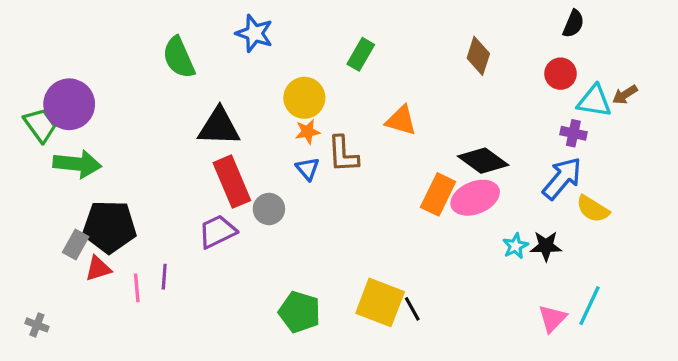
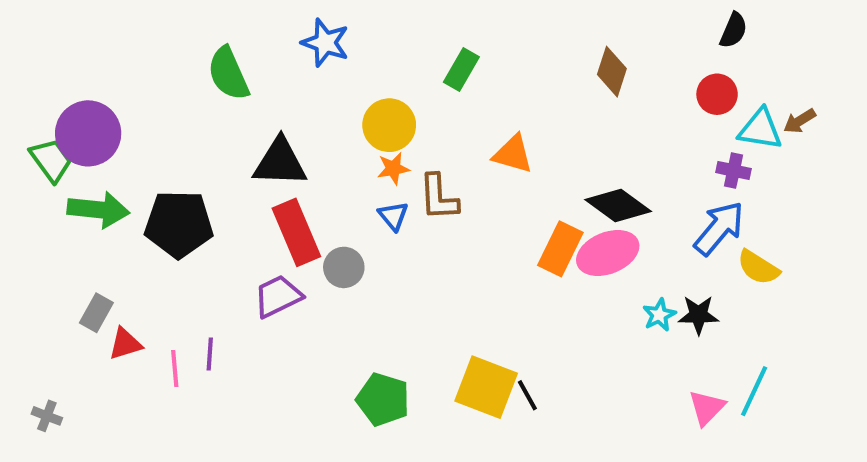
black pentagon: (109, 227) -> (179, 224), moved

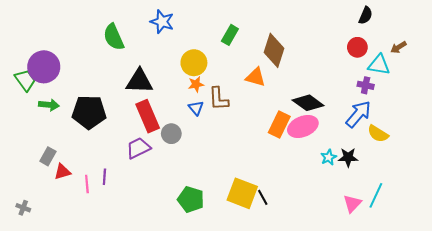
brown diamond: (612, 72) -> (274, 50), moved, size x1.4
brown arrow: (800, 121) -> (399, 47), moved
green arrow: (98, 210) -> (49, 105), size x0.7

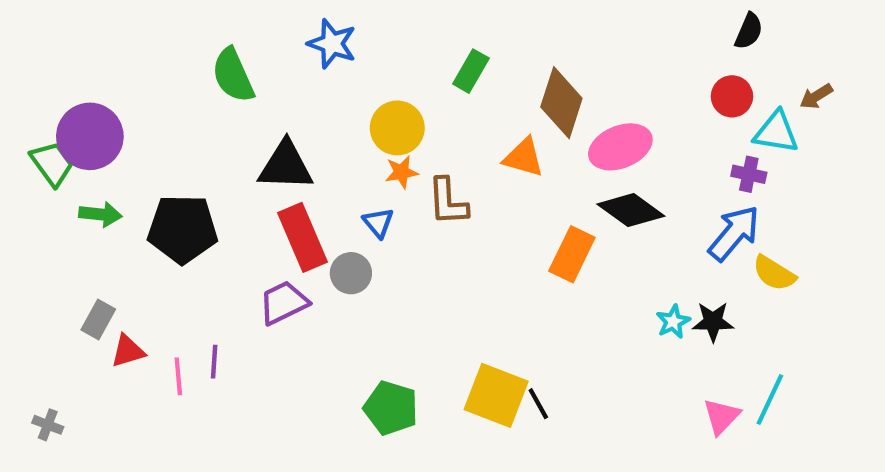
blue triangle: (196, 108) -> (378, 223), moved
pink ellipse: (303, 126) -> (620, 147), moved

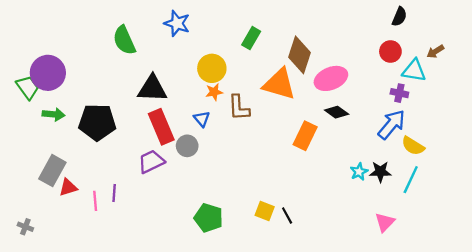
orange triangle: (524, 157) -> (279, 84), size x1.5
black diamond: (631, 210) -> (337, 112), size x0.7
gray rectangle: (98, 320) -> (52, 171), size x1.5
yellow square: (496, 395) -> (265, 211), size x0.6
cyan line: (770, 400) -> (411, 180), moved

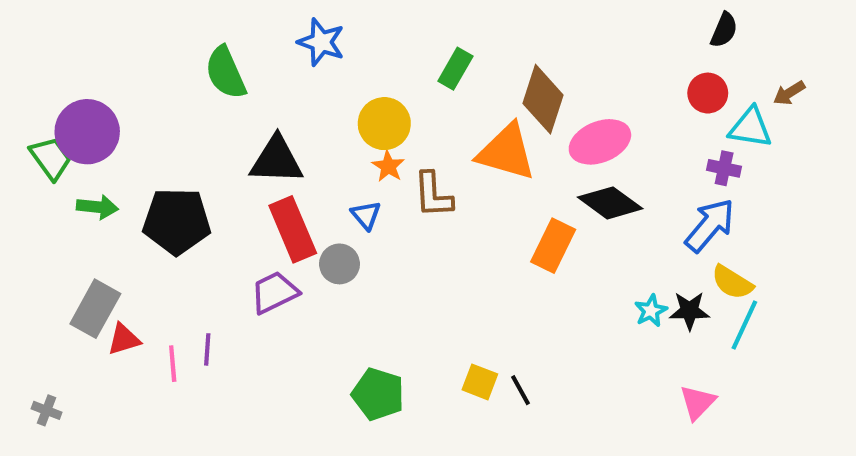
orange star: (214, 92) -> (388, 166), turned -30
black diamond: (337, 112) -> (610, 203), size x1.4
yellow semicircle: (413, 146) -> (732, 282), moved

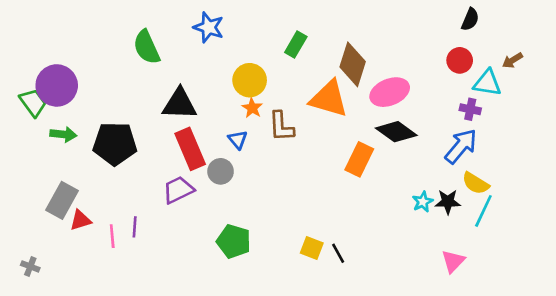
green pentagon: (378, 394) -> (234, 241), moved

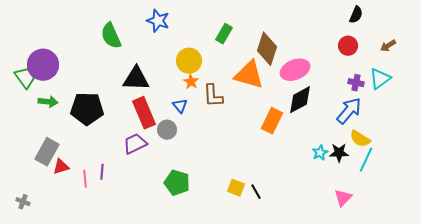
cyan triangle: (487, 83) -> (380, 79), moved, turned -45
black diamond: (396, 132) -> (300, 100), turned -64

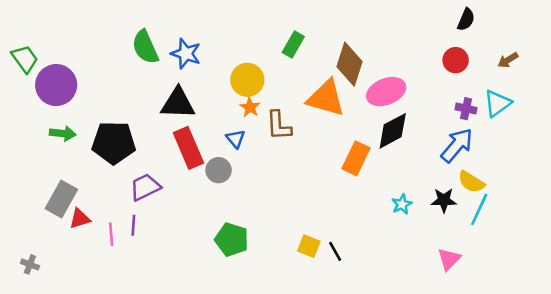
blue star: (158, 21) -> (186, 54), moved
green trapezoid: (25, 78) -> (25, 59), moved
purple trapezoid: (135, 144) -> (145, 187), moved
cyan star: (320, 153) -> (402, 204), moved

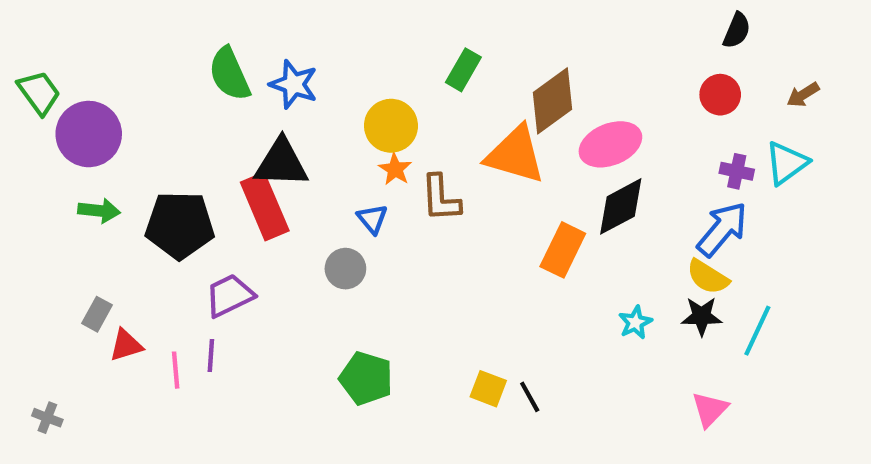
brown diamond: (349, 64) -> (552, 101), turned 36
red rectangle: (188, 148) -> (265, 206), moved
yellow semicircle: (471, 182) -> (708, 277), moved
gray rectangle: (61, 199) -> (97, 314), size x0.6

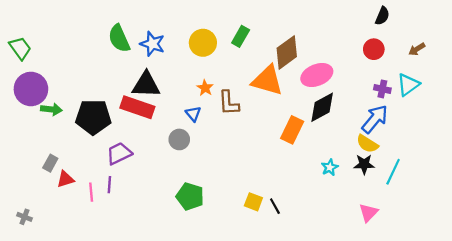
yellow circle: (391, 126) -> (203, 43), moved
purple circle: (89, 134) -> (31, 89), moved
red rectangle: (265, 206) -> (137, 107), turned -48

